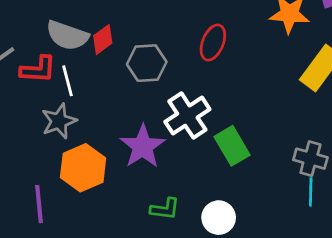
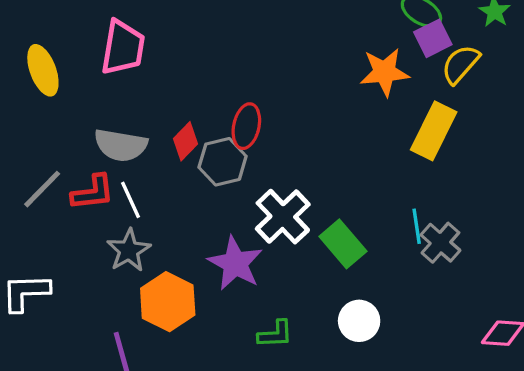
red diamond: (103, 39) -> (185, 141), moved
red ellipse: (213, 43) -> (246, 126), moved
gray cross: (310, 159) -> (440, 243), turned 36
cyan line: (311, 192) -> (417, 226), moved
white circle: (219, 218) -> (359, 321), moved

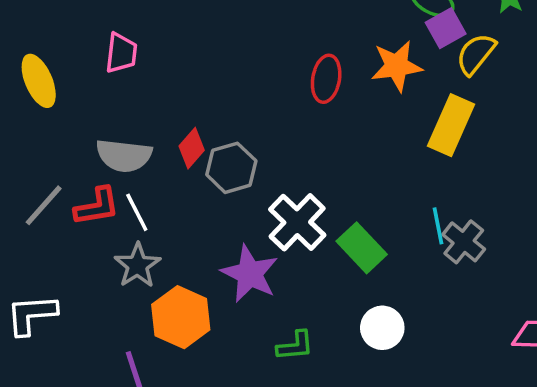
pink trapezoid: (123, 48) -> (121, 53), size x0.7
red ellipse: (246, 126) -> (326, 79), moved

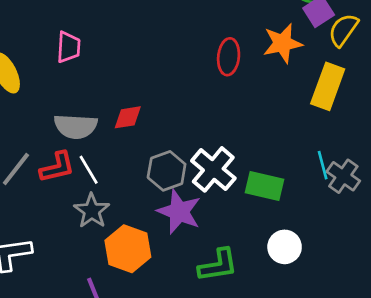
red diamond: (192, 148) -> (128, 117), turned 44
gray hexagon: (231, 168) -> (167, 171), moved
green rectangle: (362, 248) -> (265, 186), turned -30
green L-shape: (295, 346) -> (218, 265), size x1.4

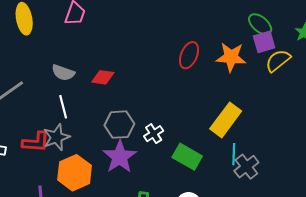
yellow rectangle: (328, 86) -> (226, 120), moved
gray semicircle: (76, 126) -> (63, 73), size x0.7
red L-shape: (57, 167) -> (36, 142), moved
white cross: (213, 169) -> (154, 134), size x0.6

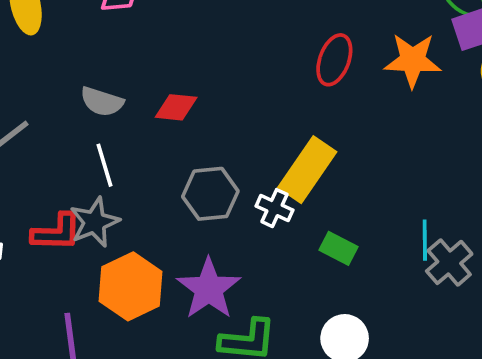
yellow rectangle: (226, 120) -> (307, 170), moved
white cross: (154, 134) -> (275, 208), turned -30
purple star: (120, 157) -> (209, 289), moved
green rectangle: (187, 157) -> (338, 248), size x0.7

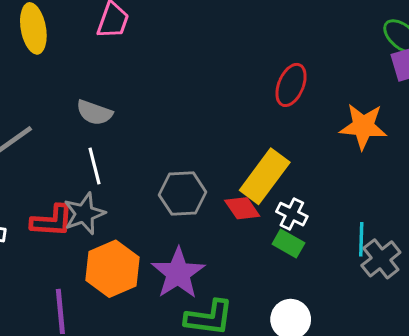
orange star: (413, 60) -> (363, 126), moved
red diamond: (176, 107) -> (242, 208), moved, turned 48
white cross: (275, 208) -> (292, 214), moved

